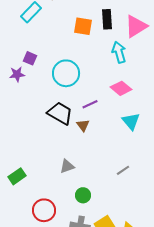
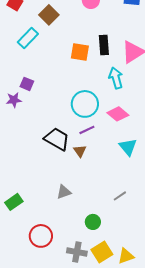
cyan circle: (66, 73) -> (85, 104), moved
green circle: (83, 195) -> (93, 222), moved

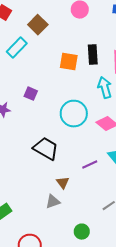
purple square: (27, 84) -> (31, 94), moved
purple line: (87, 130) -> (90, 165), moved
brown triangle: (80, 151) -> (63, 183), moved

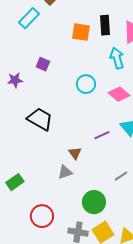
cyan circle: (74, 114) -> (86, 84), size x0.7
black trapezoid: (46, 149) -> (40, 119), moved
green circle: (82, 232) -> (94, 202), size x1.5

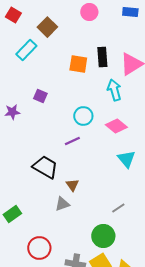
black trapezoid: (40, 119) -> (45, 167), moved
purple line: (102, 135) -> (72, 141), moved
green circle: (94, 202) -> (103, 236), moved

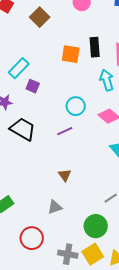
cyan rectangle: (26, 50) -> (19, 68), moved
black trapezoid: (45, 167) -> (23, 129), moved
gray triangle: (62, 204) -> (55, 207), moved

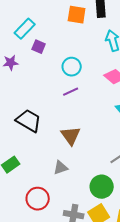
cyan circle: (76, 106) -> (72, 67), moved
black trapezoid: (23, 129) -> (29, 121), moved
brown triangle: (65, 175) -> (71, 136), size x1.5

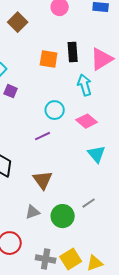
cyan circle: (72, 67) -> (55, 110), moved
green circle: (102, 187) -> (63, 216), moved

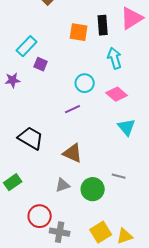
pink triangle: (102, 59) -> (132, 18), moved
brown triangle: (43, 180) -> (73, 153), turned -30
gray line: (89, 203) -> (119, 176), turned 48
gray cross: (46, 259) -> (60, 232), moved

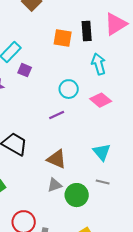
cyan triangle: (127, 127) -> (102, 152), moved
gray triangle: (63, 185) -> (55, 185), moved

